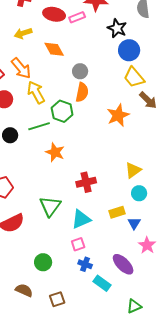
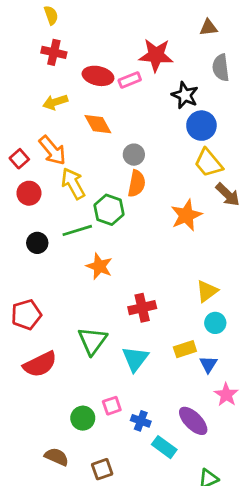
cyan triangle: (81, 219) -> (135, 359), turned -30
pink square: (78, 244) -> (112, 406), moved

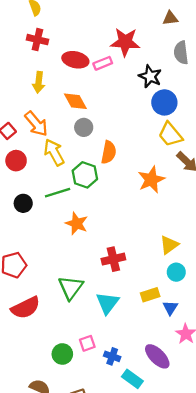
yellow arrow: (55, 102) -> (39, 82), turned -66
gray circle: (134, 155) -> (84, 127), moved

